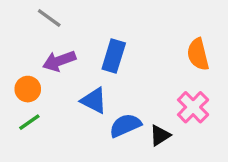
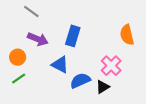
purple arrow: (59, 61) -> (38, 39), turned -138
pink cross: (193, 107) -> (111, 66), moved

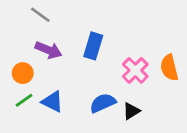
orange semicircle: (127, 35) -> (169, 68), moved
blue triangle: (60, 65) -> (53, 102), moved
pink cross: (111, 66) -> (135, 70), moved

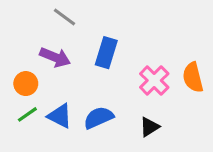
gray line: (40, 15) -> (64, 17), moved
blue semicircle: (103, 103) -> (98, 118), moved

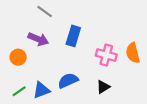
pink cross: (154, 80) -> (106, 55), turned -30
green line: (27, 114) -> (19, 91), moved
blue triangle: (60, 116) -> (41, 90), moved, turned -48

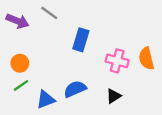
purple arrow: (38, 39) -> (18, 21), moved
green line: (19, 91) -> (21, 85), moved

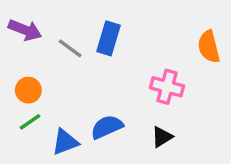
gray line: (49, 13) -> (70, 48), moved
blue rectangle: (81, 40) -> (109, 38), moved
orange semicircle: (146, 59) -> (209, 47), moved

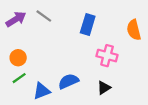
purple arrow: (25, 30) -> (16, 19), turned -54
blue rectangle: (109, 38) -> (88, 25), moved
gray line: (70, 48) -> (44, 16), moved

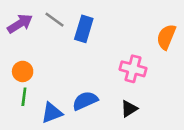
blue rectangle: (88, 25) -> (84, 29), moved
orange semicircle: (134, 30) -> (166, 37), turned 36
green line: (19, 78) -> (24, 97), turned -48

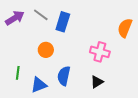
orange circle: (23, 71) -> (46, 50), moved
blue semicircle: (85, 101) -> (64, 76), turned -54

